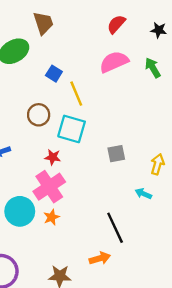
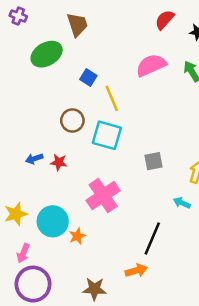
red semicircle: (116, 24) -> (165, 20), moved
red star: (53, 157) -> (59, 162), moved
pink cross: (49, 187) -> (103, 196), moved
orange star: (52, 217) -> (77, 236), moved
black line: (115, 228) -> (152, 239), turned 48

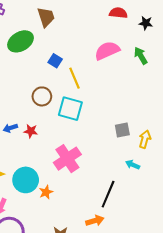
red semicircle: (165, 20) -> (118, 13), turned 54
gray square: (154, 161) -> (122, 130), moved

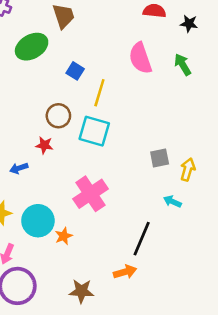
pink semicircle: (107, 51) -> (140, 58), turned -85
yellow line: (74, 78) -> (99, 93), turned 40
blue arrow: (10, 128) -> (19, 168), moved
red star: (31, 131) -> (44, 145), moved

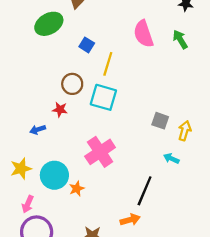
gray square: (160, 158) -> (160, 121), turned 30

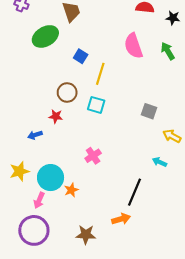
cyan square: (103, 97) -> (96, 105), size x0.7
gray square: (160, 121) -> (149, 111), moved
yellow arrow: (185, 131) -> (172, 136), turned -78
pink cross: (100, 152) -> (93, 156), size x0.6
pink arrow: (28, 204) -> (39, 200), moved

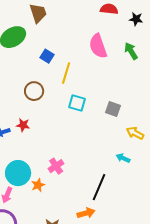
cyan square: (96, 105) -> (77, 103), moved
red star: (56, 116) -> (23, 125), moved
pink cross: (93, 156) -> (56, 166), moved

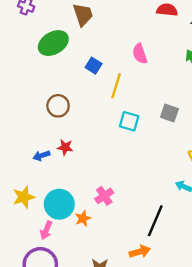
pink semicircle: (98, 46) -> (140, 54), moved, size x0.7
brown circle: (34, 91) -> (58, 106), moved
gray square: (113, 109) -> (169, 113), moved

